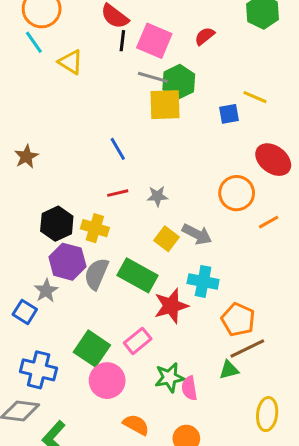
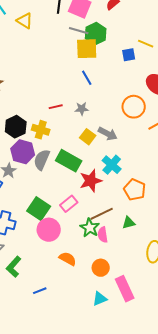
blue line: (118, 149) -> (87, 78), moved
cyan cross: (203, 281) -> (112, 165), turned 30
brown line: (247, 349) -> (102, 214), moved
green star: (170, 377) -> (90, 228), turned -30

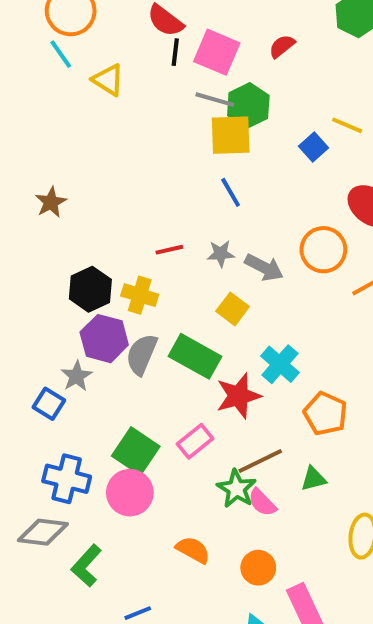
blue square: (129, 55) -> (314, 147), turned -32
gray arrow: (108, 134) -> (264, 267), moved
pink circle: (49, 230) -> (130, 493), moved
pink semicircle: (103, 235) -> (262, 502), turned -35

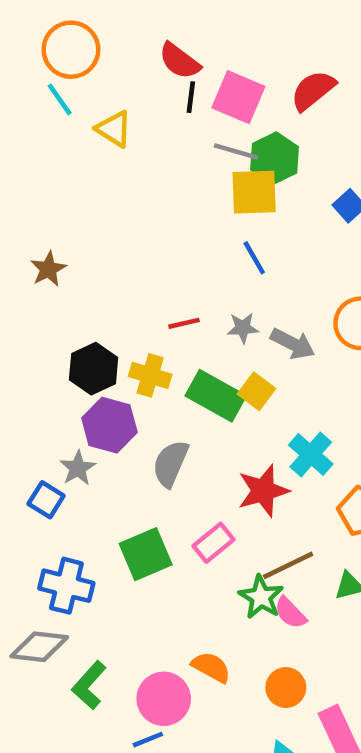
red semicircle: (282, 46) -> (313, 90), size x1.5
gray semicircle: (142, 354) -> (170, 464), moved
green rectangle: (195, 356) -> (216, 396), moved
green square: (136, 451) -> (146, 554), turned 33
pink circle: (130, 493) -> (164, 699), moved

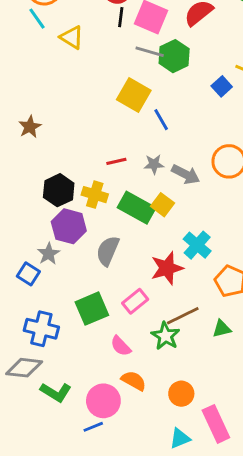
yellow square: (254, 192) -> (134, 95), moved, turned 32
pink semicircle: (290, 613) -> (121, 346), moved
green L-shape: (89, 685) -> (56, 392), turned -100

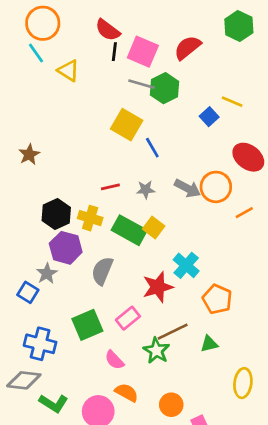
gray arrow: (186, 174) -> (187, 188), moved

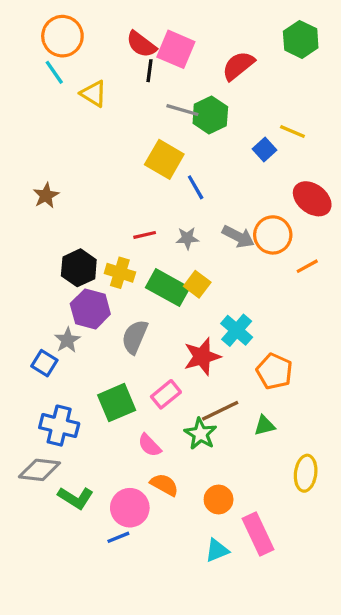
pink square: (143, 52) -> (176, 49), moved

